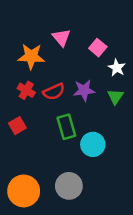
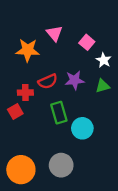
red cross: (26, 90) -> (25, 93), moved, turned -32
green triangle: (115, 97) -> (102, 86), turned 40

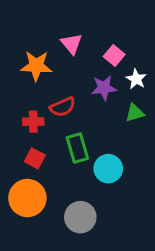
purple star: (75, 80) -> (104, 88), moved
red square: (15, 112) -> (35, 158), moved, turned -32
orange circle: (21, 170) -> (27, 198), moved

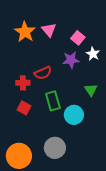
orange star: (36, 66) -> (25, 32), moved, turned 30
green triangle: (135, 113) -> (91, 90), moved, turned -48
orange circle: (27, 198) -> (19, 156), moved

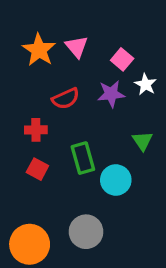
red semicircle: (43, 73) -> (66, 99), moved

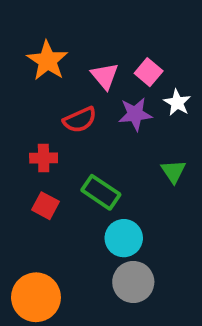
pink triangle: (77, 47) -> (105, 76), moved
green rectangle: (83, 158) -> (101, 192), turned -40
cyan circle: (116, 180) -> (124, 238), moved
gray circle: (86, 232) -> (133, 282), moved

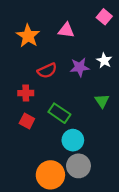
pink square: (149, 72) -> (104, 17), moved
pink triangle: (105, 76) -> (66, 30), moved, turned -42
orange circle: (36, 297) -> (50, 175), moved

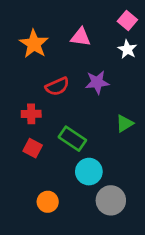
white star: (104, 61) -> (127, 49), moved
green triangle: (102, 101) -> (125, 123), turned 32
gray circle: (78, 166) -> (111, 200), moved
orange circle: (50, 175) -> (48, 202), moved, size x0.6

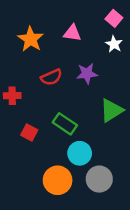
red cross: (31, 114) -> (12, 96), moved
green triangle: (125, 123) -> (112, 110), size x1.5
orange circle: (48, 202) -> (58, 180), moved, size x1.5

